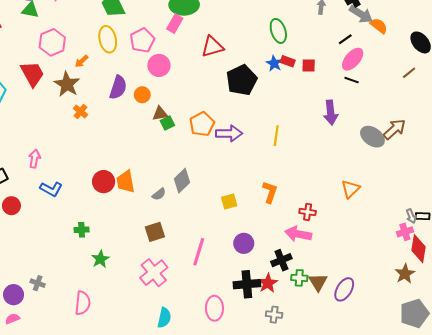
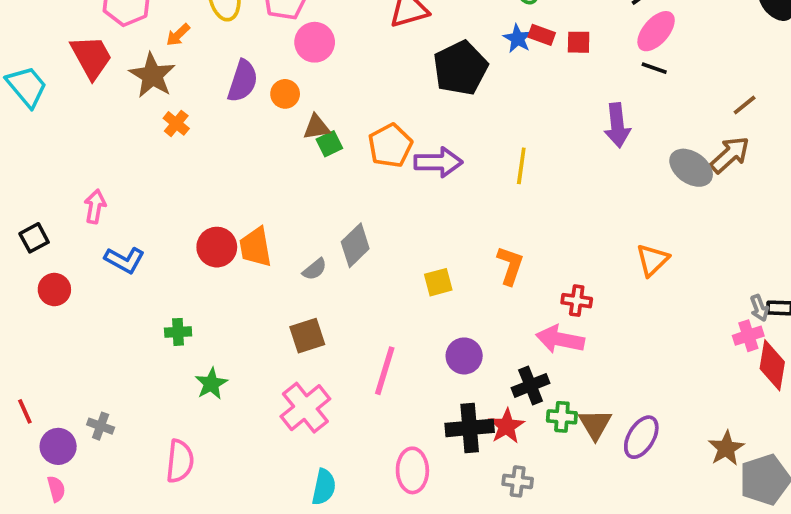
brown line: (409, 73) -> (745, 105), moved
brown star: (405, 274) -> (726, 448), moved
pink semicircle: (12, 319) -> (56, 489), turned 96

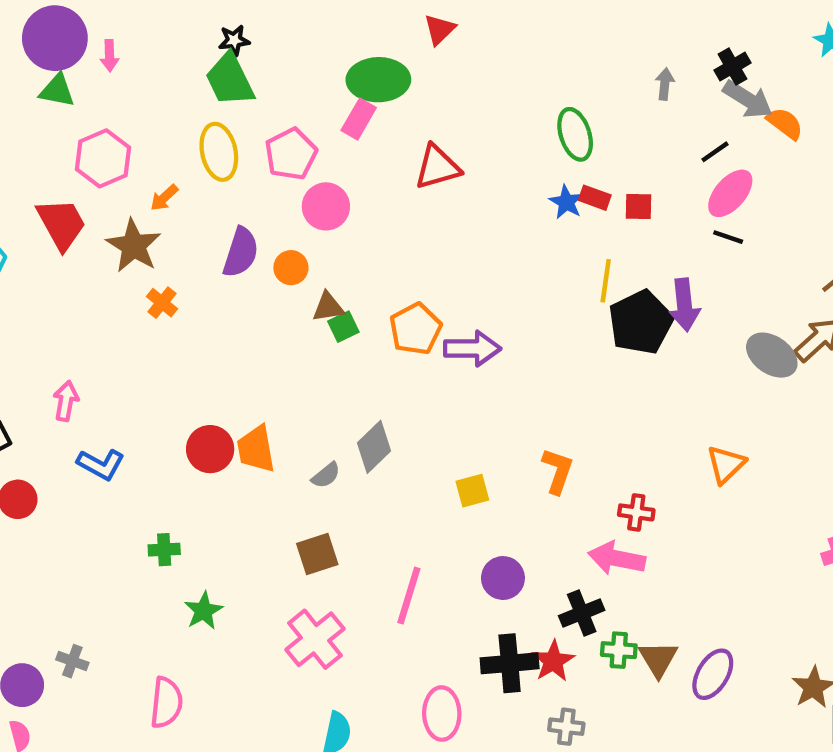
black pentagon: (460, 68) -> (641, 322), moved
yellow line: (521, 166) -> (606, 281), moved

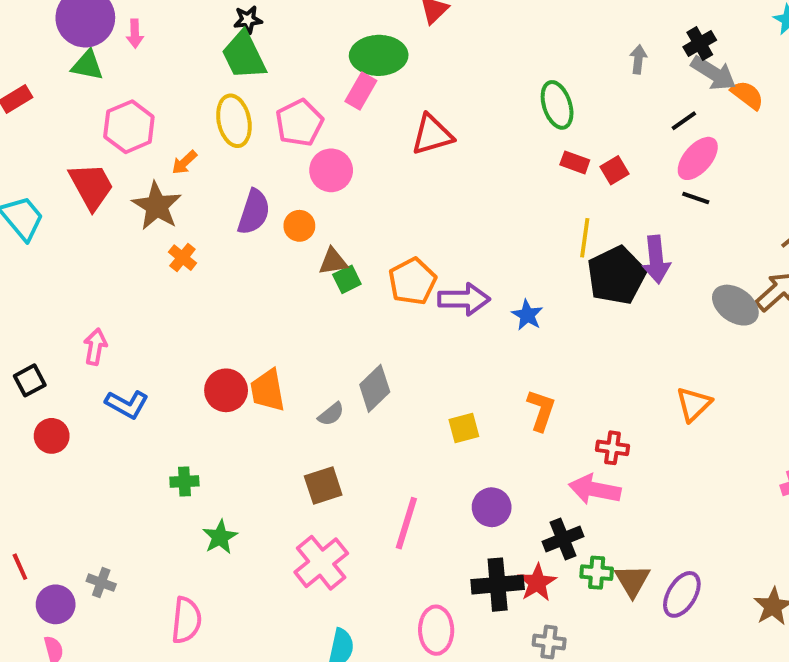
blue star: (566, 202) -> (527, 315), moved
red square: (638, 206) -> (614, 170), turned -32

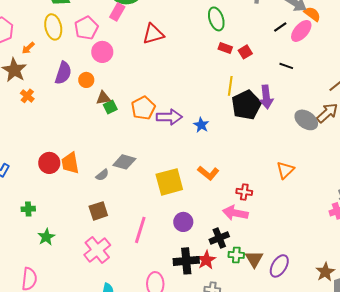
pink ellipse: (698, 158) -> (301, 31), moved
gray diamond: (375, 388) -> (124, 162), turned 60
orange L-shape: (541, 410) -> (208, 173), turned 110
yellow square: (464, 428) -> (169, 182), size x1.8

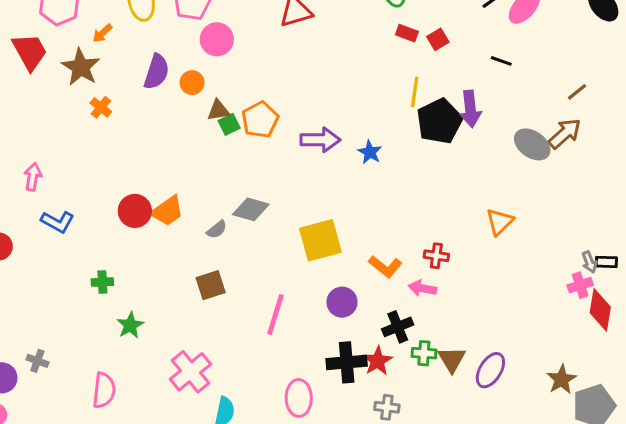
orange pentagon: (143, 108) -> (260, 120), moved
orange trapezoid: (70, 163) -> (167, 211), turned -115
orange L-shape: (208, 173) -> (385, 267), moved
pink arrow: (235, 213) -> (422, 288), size x0.7
pink cross: (97, 250) -> (191, 372), moved

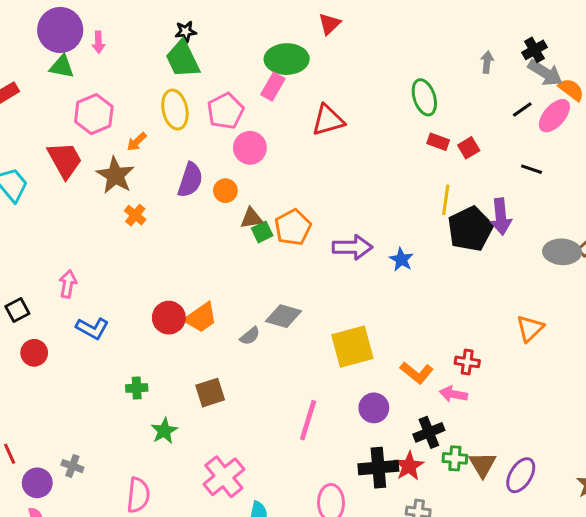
gray ellipse: (532, 144) -> (562, 252), turned -32
brown square: (211, 285) -> (210, 393), moved

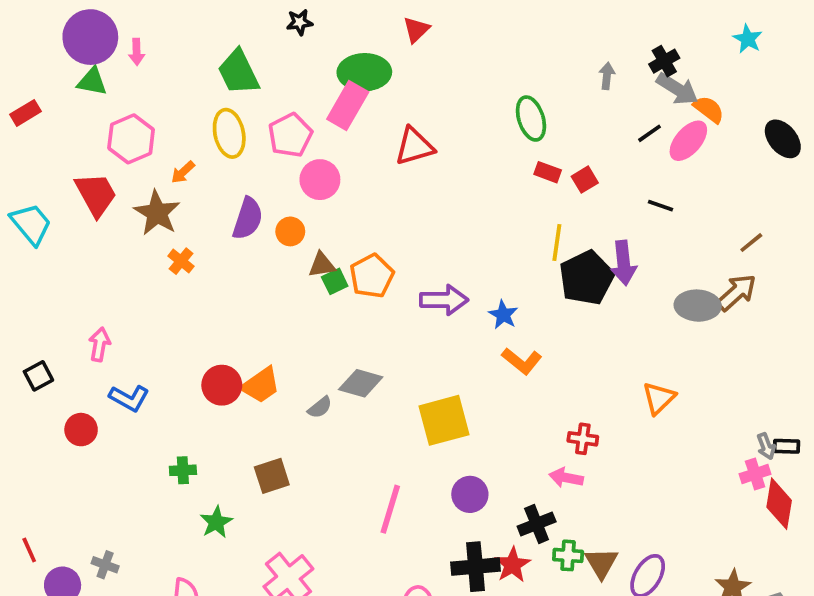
black star: (186, 32) -> (300, 22), moved
pink rectangle: (273, 87) -> (348, 106), size x1.4
red circle: (34, 353) -> (81, 430), moved
orange L-shape: (417, 373) -> (522, 361), moved

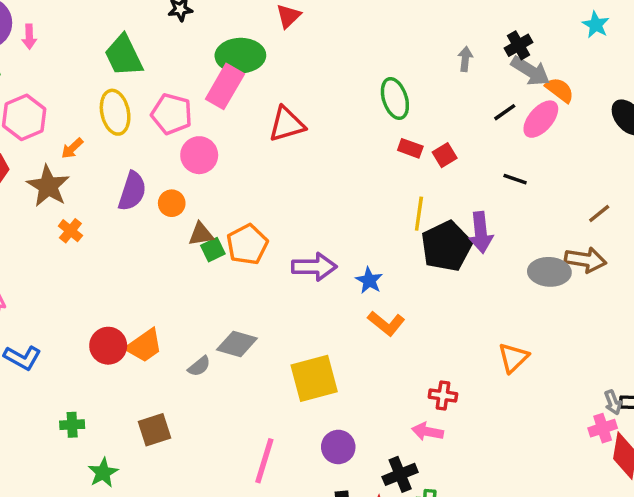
pink pentagon: (290, 135) -> (172, 114), turned -30
brown arrow: (737, 293) -> (585, 260), turned 51

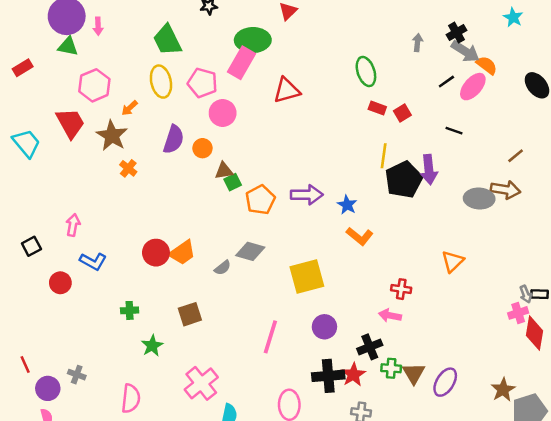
orange pentagon: (247, 244) -> (260, 200), moved

